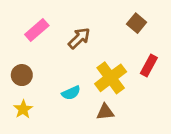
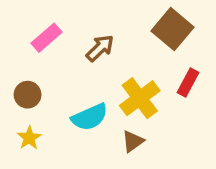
brown square: (137, 23) -> (173, 29), size x1.6
cyan semicircle: (71, 93) -> (90, 117), size x1.5
brown triangle: (105, 112) -> (133, 141), turned -30

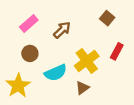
brown square: (173, 29) -> (107, 18), size x0.6
brown circle: (28, 95) -> (30, 53), moved
yellow star: (29, 138) -> (18, 86), size x1.6

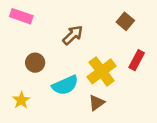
pink rectangle: (29, 23) -> (21, 16), moved, turned 60
yellow star: (18, 86) -> (21, 100), size x0.6

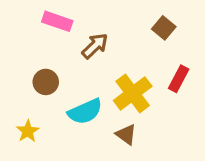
pink rectangle: (21, 16) -> (57, 21), moved
brown triangle: (97, 103) -> (126, 134), turned -48

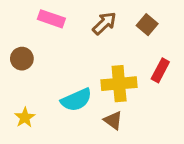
brown arrow: (95, 46) -> (104, 23), moved
brown circle: (46, 82) -> (22, 59), moved
yellow cross: (133, 93) -> (119, 84), turned 32

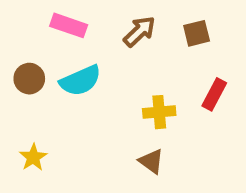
brown square: (147, 25) -> (197, 33), turned 36
yellow cross: (119, 84) -> (159, 112), size x0.7
cyan semicircle: (76, 100) -> (80, 81), moved

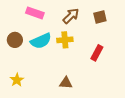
red rectangle: (214, 94) -> (97, 53), moved
yellow cross: (159, 112) -> (65, 40), moved
brown triangle: (151, 161) -> (66, 83), moved, turned -32

